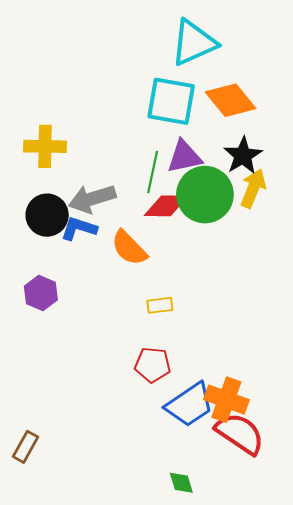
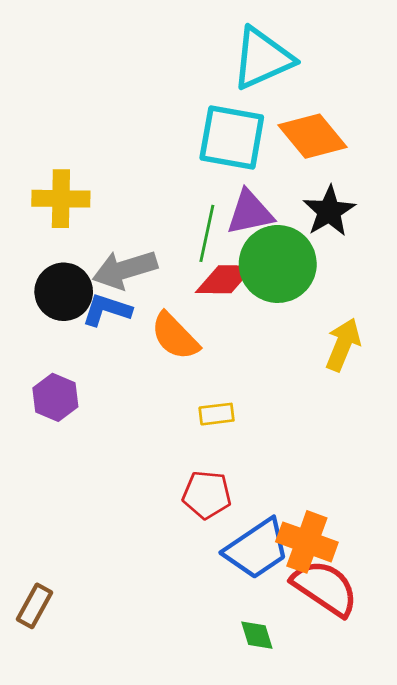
yellow arrow: (253, 188) -> (343, 345), moved
green diamond: (181, 483) -> (257, 635), moved

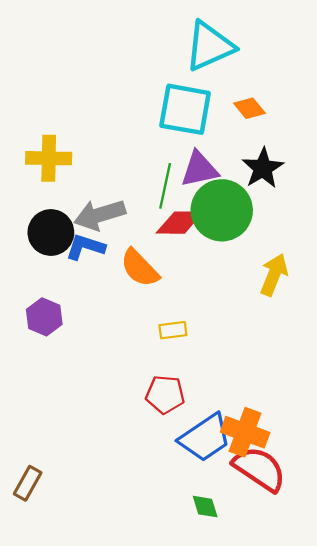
orange diamond: (312, 136) -> (249, 108), size x0.6

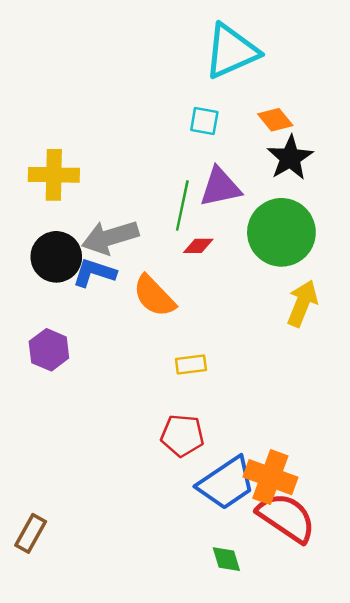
cyan square: (185, 109) -> (204, 121), size x0.5
black star: (263, 168) -> (290, 158), moved
green circle: (222, 210) -> (281, 232), moved
red diamond: (180, 223) -> (198, 246), size x0.6

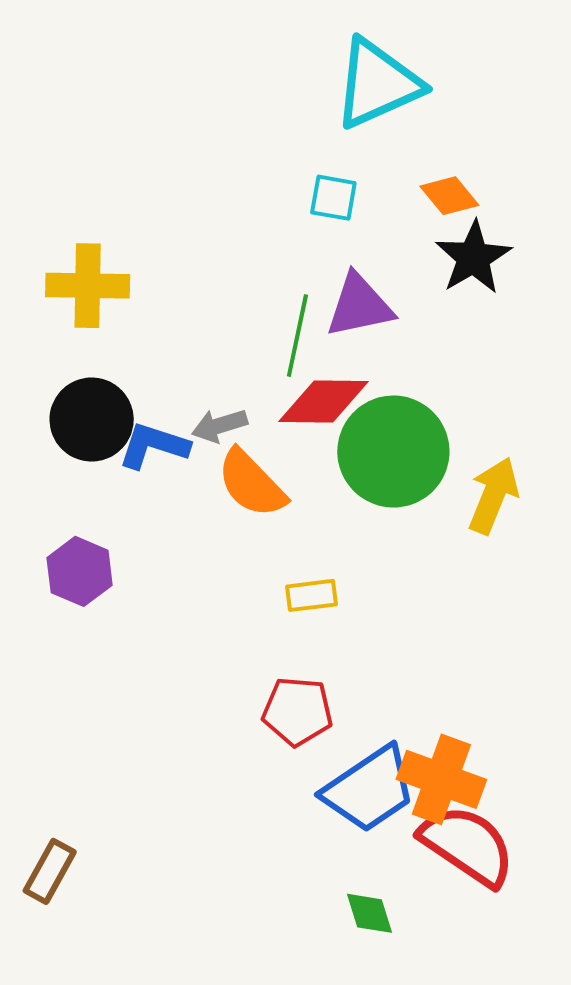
green circle: (281, 232) -> (393, 452), moved
gray arrow: (110, 237) -> (220, 426), moved, size x0.6
red diamond: (198, 246) -> (323, 402), size x1.8

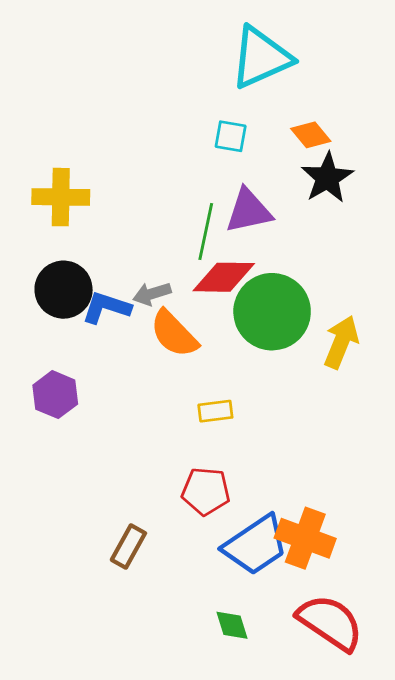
red semicircle: (467, 845) -> (330, 622), moved
brown rectangle: (50, 871) -> (128, 546), moved
green diamond: (369, 913) -> (232, 625), moved

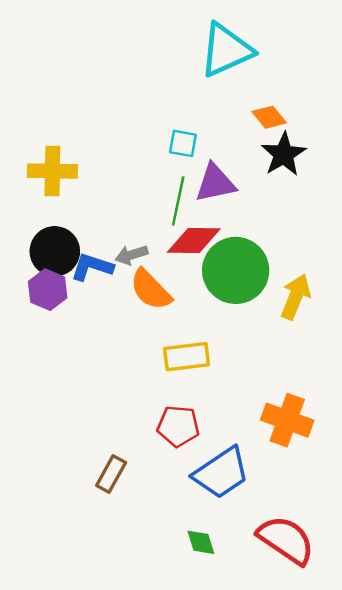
cyan square: (231, 136) -> (183, 143), moved
purple hexagon: (55, 395) -> (48, 290), moved
yellow rectangle: (215, 411) -> (187, 357), size x1.5
orange cross: (305, 538) -> (287, 420), moved

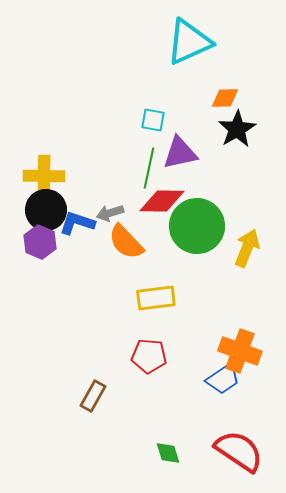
orange diamond: (269, 117) -> (225, 98), turned -52
yellow cross: (52, 171) -> (44, 176), moved
blue trapezoid: (221, 473) -> (223, 379), moved, size x0.7

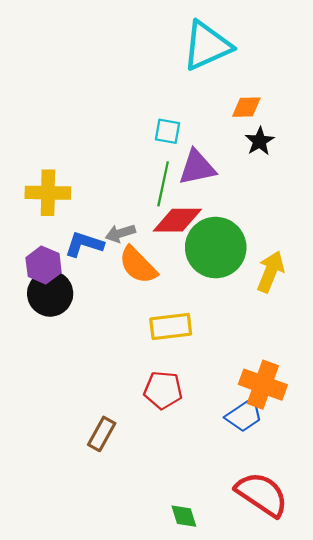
black star: (237, 129) -> (260, 141), size x0.7
black circle: (46, 210) -> (50, 294), moved
green diamond: (168, 453) -> (184, 516), moved

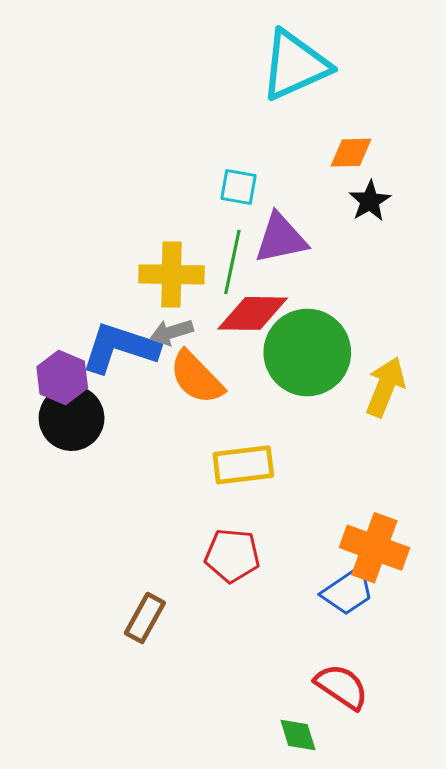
yellow cross: (48, 193) -> (171, 274), moved
blue L-shape: (84, 244) -> (120, 348), size x1.4
red semicircle: (262, 494) -> (342, 687), moved, size x0.7
green diamond: (184, 516) -> (298, 735), moved

